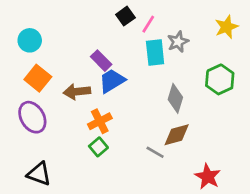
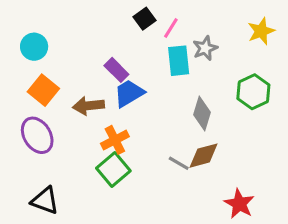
green square: (98, 147) -> (113, 170), size x1.5
gray line: (155, 152) -> (179, 163), moved

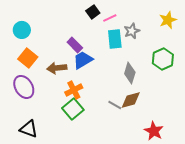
pink line: (171, 28) -> (110, 18), turned 32

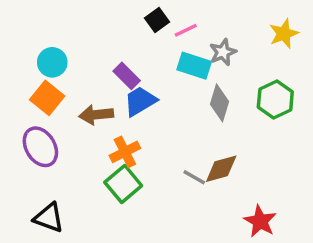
cyan circle: (22, 30) -> (52, 62), moved
cyan rectangle: (115, 39) -> (194, 66), turned -66
gray diamond: (130, 73) -> (220, 103), moved

